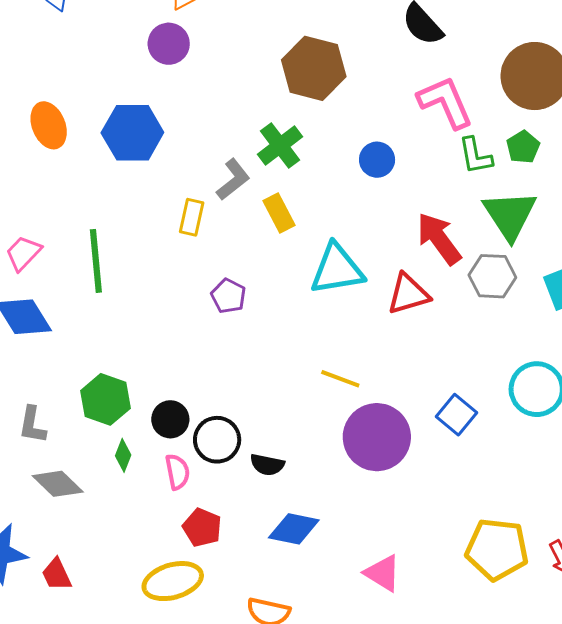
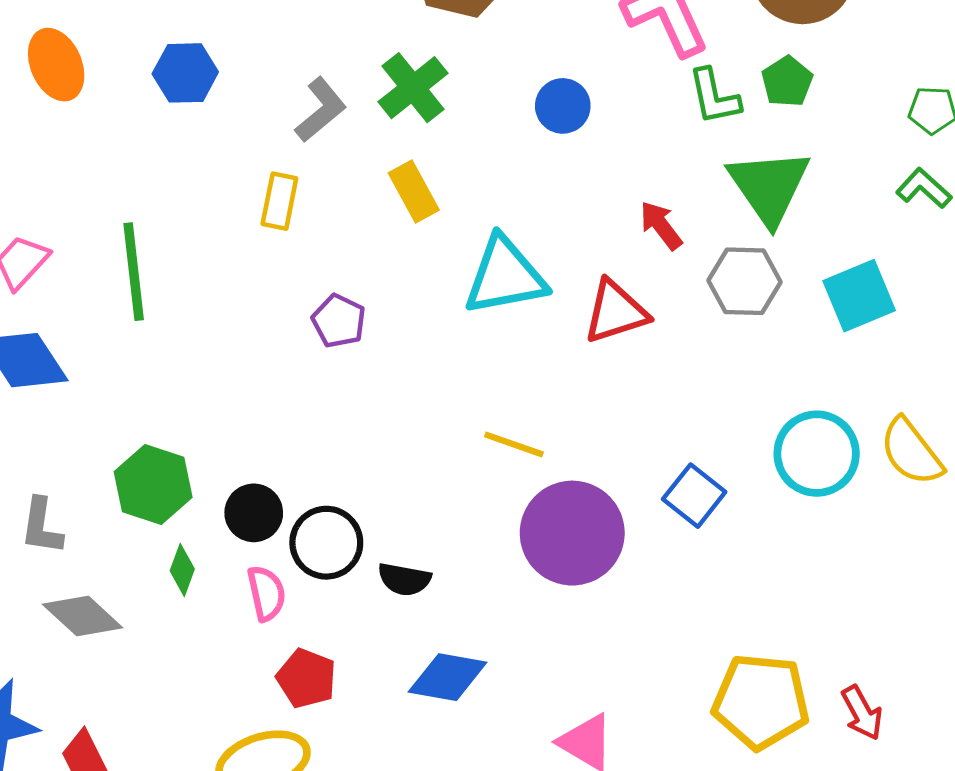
blue hexagon: (132, 133) -> (185, 73), size x0.7
gray L-shape: (233, 180) -> (321, 110), moved
red arrow: (439, 239) -> (661, 225), size x0.6

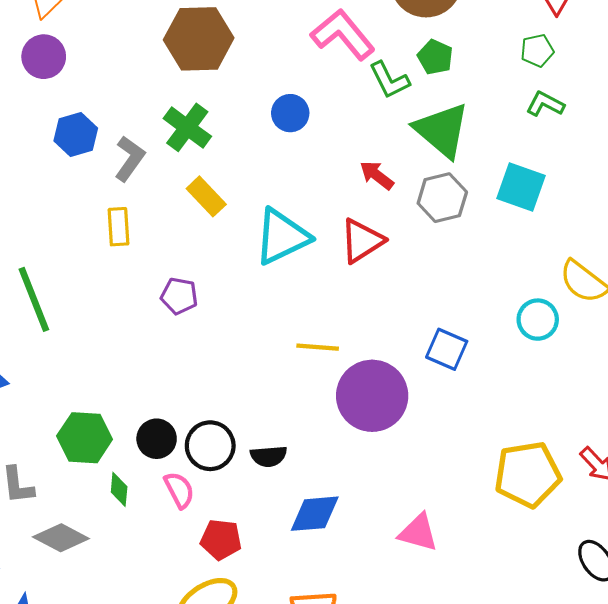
blue hexagon: (185, 73) -> (76, 134), moved
cyan square: (859, 296) -> (521, 187), turned -33
cyan circle: (817, 454) -> (538, 320), moved, size x0.7

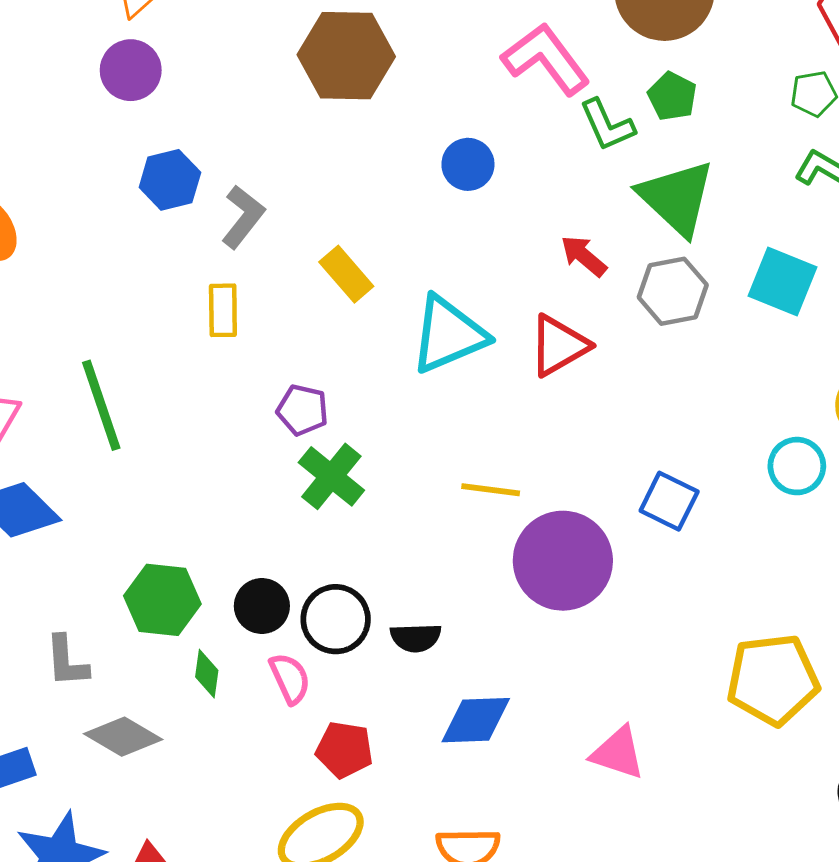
green cross: (187, 127) -> (331, 476), moved

